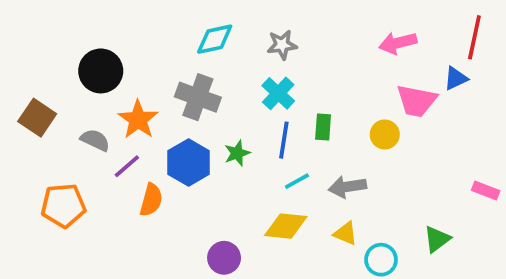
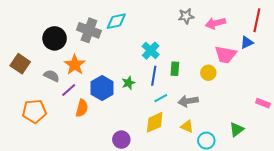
gray star: (282, 45) -> (186, 16), moved
gray cross: (198, 97) -> (89, 30), moved
yellow diamond: (286, 226) -> (155, 122), turned -30

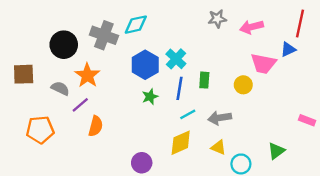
brown square: (20, 64) -> (24, 74), turned -36
blue hexagon: (102, 88) -> (145, 65), moved

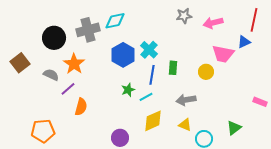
gray cross: (104, 35) -> (88, 30), turned -35
brown square: (24, 74) -> (20, 63), turned -36
green star: (150, 97) -> (128, 90), moved
cyan line: (188, 114) -> (146, 97), moved
orange pentagon: (40, 130) -> (43, 131), moved

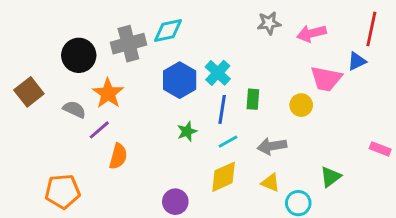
cyan line: (146, 97) -> (228, 142), moved
green triangle: (234, 128) -> (330, 177), moved

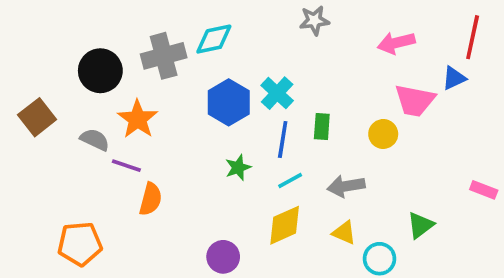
gray star: (269, 23) -> (314, 20), moved
purple line: (99, 130) -> (126, 166), turned 60

